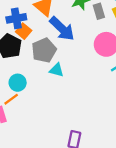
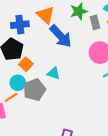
orange square: (24, 31) -> (26, 64), moved
gray pentagon: (44, 50) -> (34, 90), moved

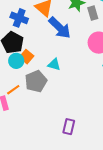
blue cross: (20, 25) -> (19, 18), turned 30
cyan circle: (18, 83) -> (16, 61), moved

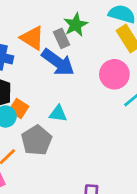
gray rectangle: (93, 13) -> (62, 38), moved

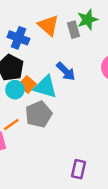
blue arrow: (58, 62) -> (66, 71), moved, size x0.7
cyan triangle: (58, 114) -> (45, 87), moved, size x1.5

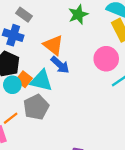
orange triangle: (48, 25) -> (53, 45), moved
gray rectangle: (74, 30) -> (24, 15), moved, turned -35

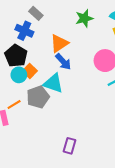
orange triangle: (53, 45) -> (59, 43), turned 42
cyan triangle: (41, 81) -> (53, 83), moved

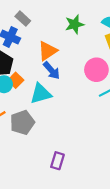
cyan triangle: (53, 83) -> (41, 94), turned -35
gray pentagon: (38, 97) -> (22, 122), moved

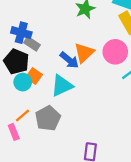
gray rectangle: (23, 19) -> (32, 44), moved
orange triangle: (48, 51) -> (84, 53), moved

